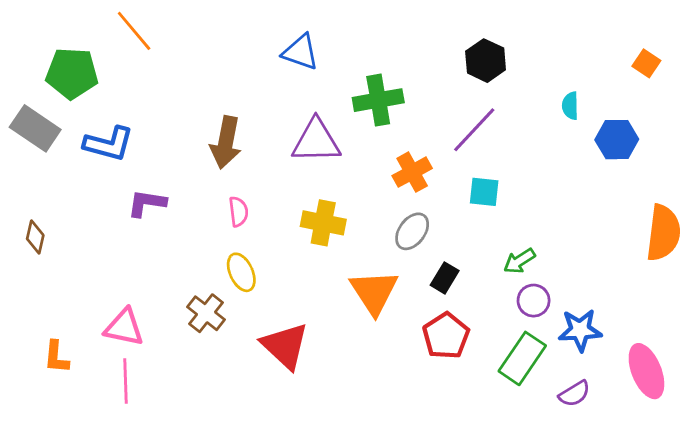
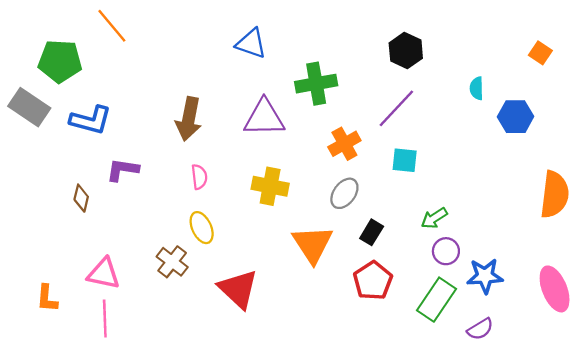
brown diamond: (35, 237) -> (81, 198), moved
pink ellipse: (646, 371) -> (555, 289), moved

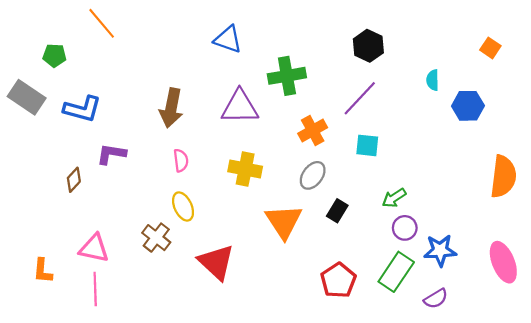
green pentagon: (60, 61) -> (54, 55), size x0.6
brown diamond: (81, 198) -> (74, 180), turned 30
red pentagon: (373, 281) -> (338, 280), moved

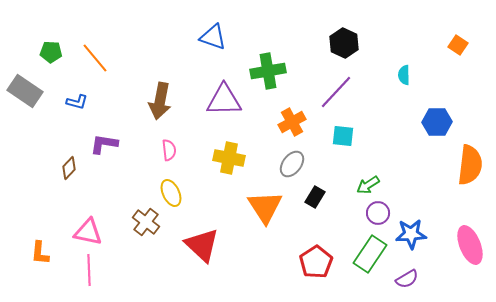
orange line: (102, 23) -> (95, 58), moved
blue hexagon: (468, 106) -> (437, 122), moved
blue L-shape: (82, 109) -> (77, 102), size x0.6

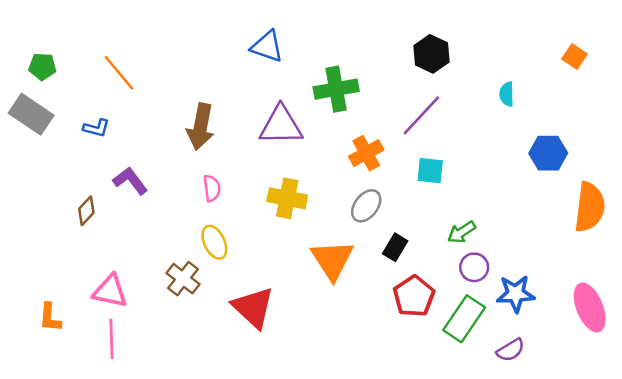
green pentagon: (51, 52) -> (42, 67), moved
purple L-shape: (104, 144) -> (130, 181), turned 44
red pentagon: (316, 262) -> (414, 296), moved

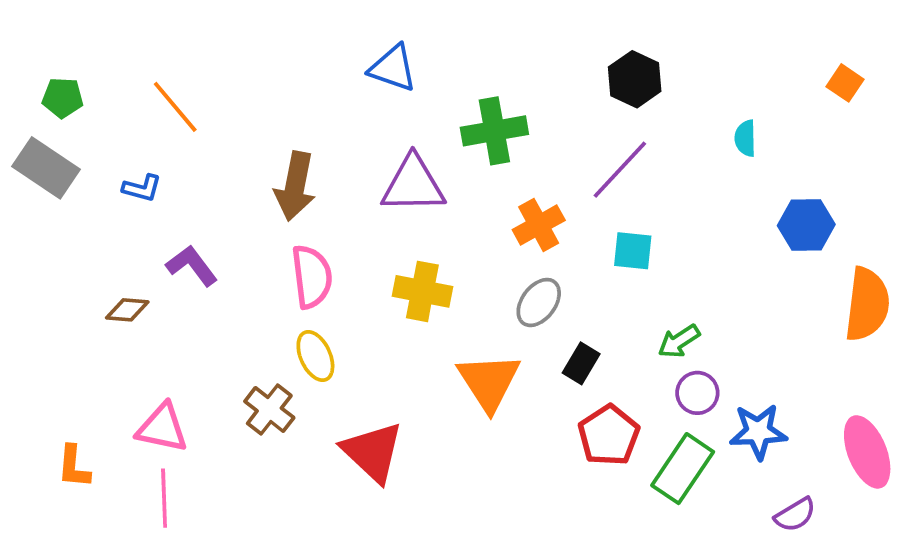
pink semicircle: (212, 188) -> (312, 277), size x1.6
brown diamond: (86, 211) -> (127, 310), turned 52
purple semicircle: (511, 350) -> (795, 515), moved

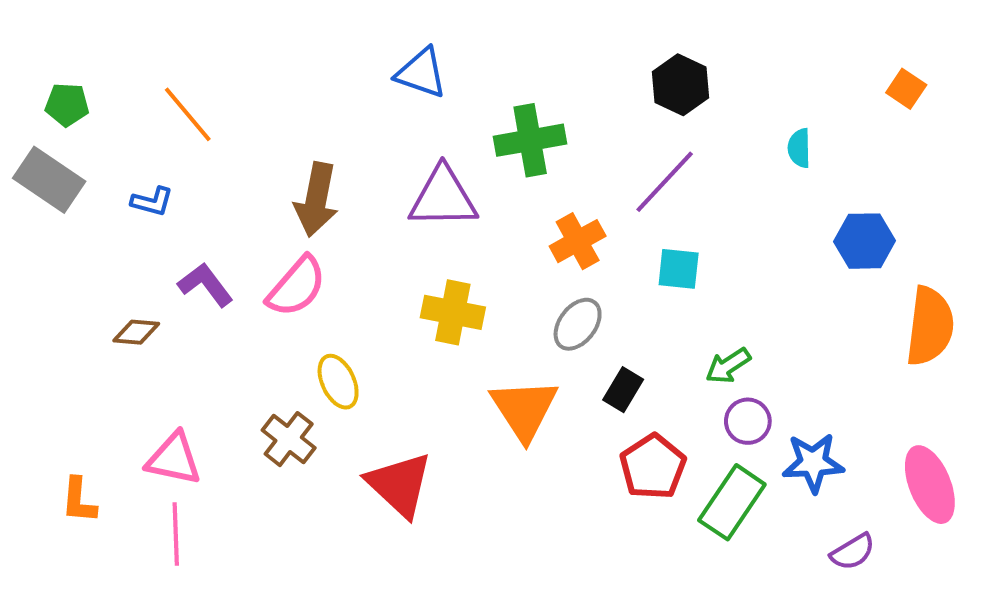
pink semicircle: (312, 277) -> (297, 287), moved, turned 48

